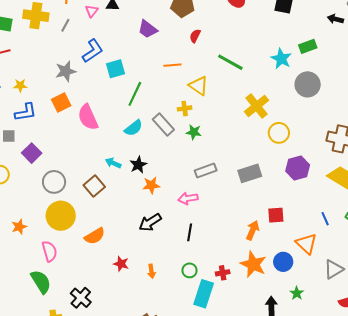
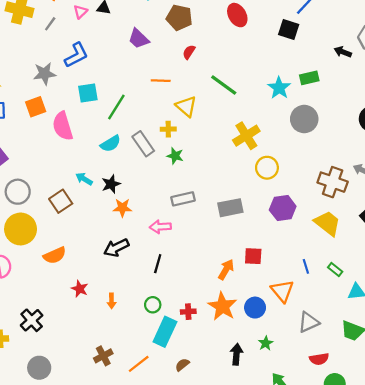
cyan square: (116, 69) -> (88, 93), moved

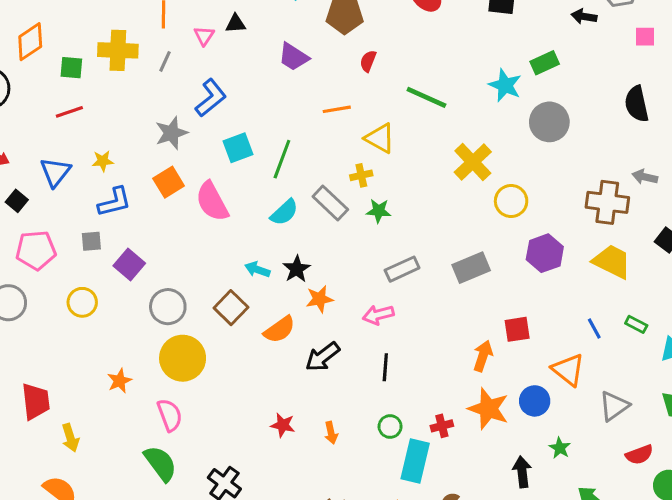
orange semicircle: (55, 255) -> (279, 329), moved

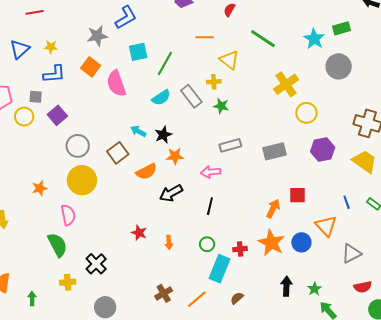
orange square: (169, 182) -> (91, 67), turned -30
yellow circle: (82, 302) -> (24, 117), moved
green star: (560, 448) -> (314, 289), moved

